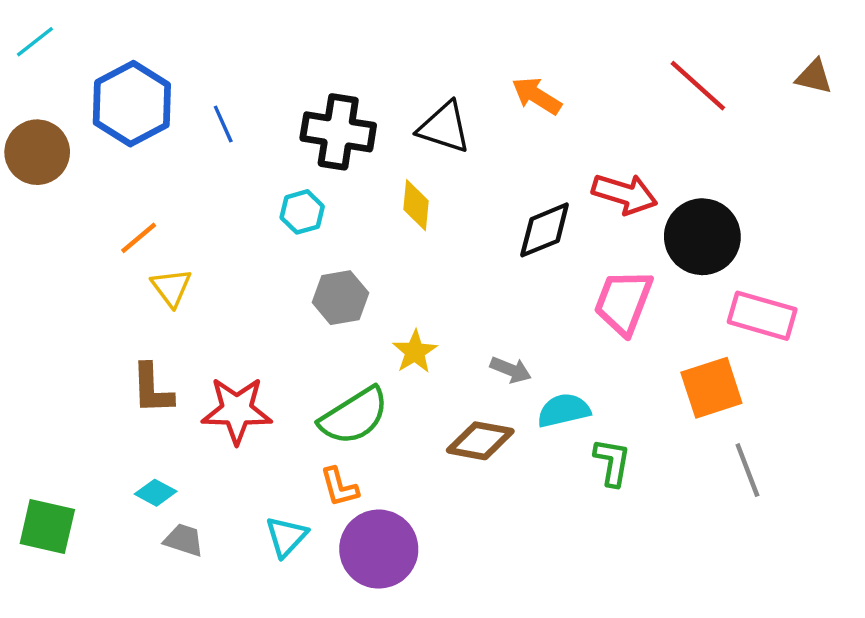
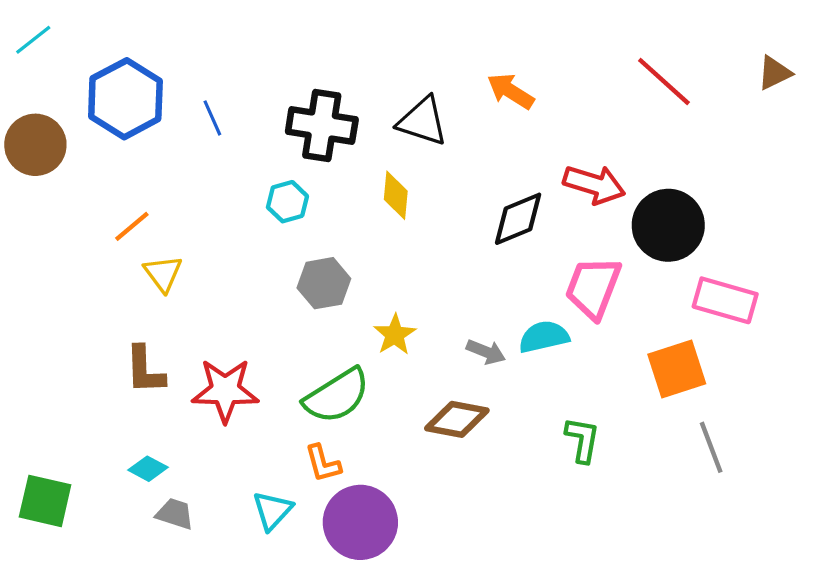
brown triangle: (814, 77) -> (774, 73), turned -39
cyan semicircle: (564, 410) -> (544, 337), moved

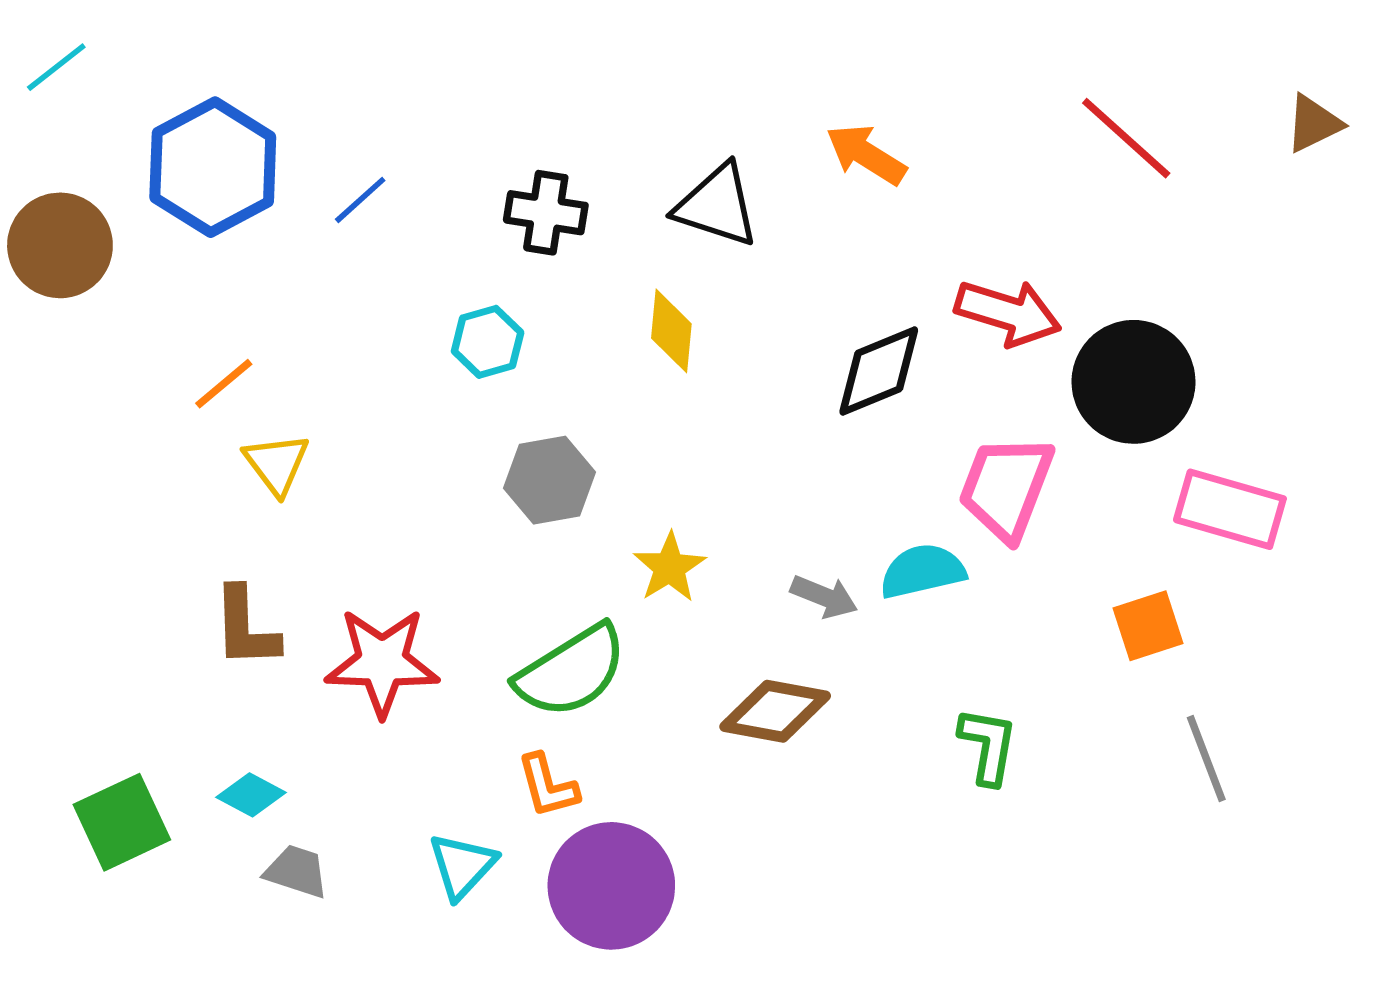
blue line: (212, 118) -> (360, 200), turned 72
black cross: (322, 125) -> (546, 213), size x0.7
orange square: (677, 369) -> (1148, 626), size x0.7
green square: (45, 501) -> (122, 822), moved, turned -38

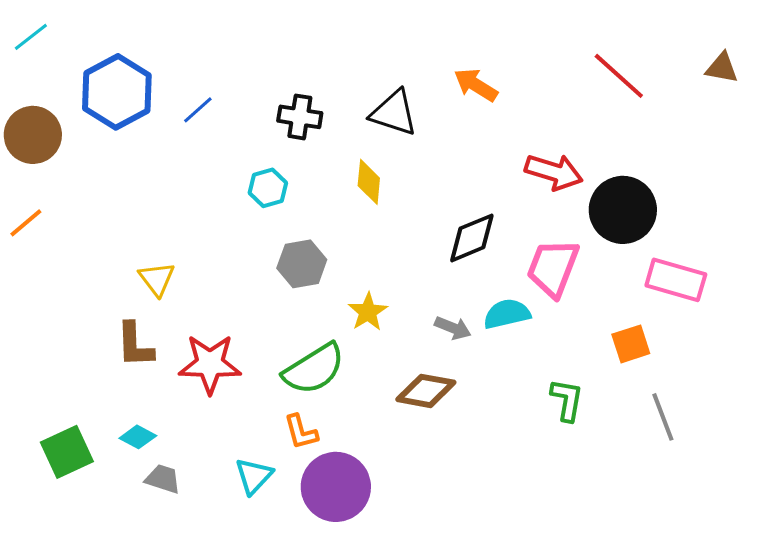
brown triangle: (1314, 124) -> (722, 68), turned 36
black diamond: (879, 371) -> (472, 238), moved
orange line: (224, 384) -> (26, 223), moved
yellow triangle: (277, 464) -> (157, 279), moved
green L-shape: (988, 746) -> (567, 400), moved

